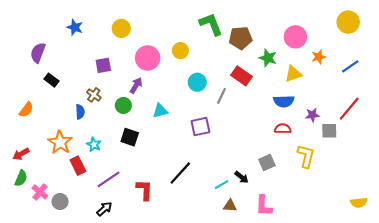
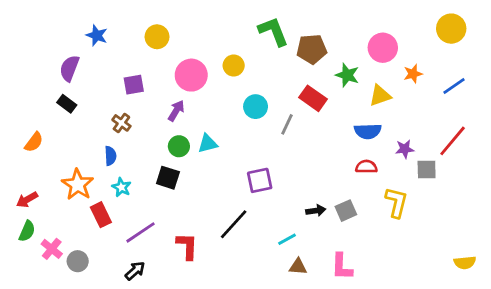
purple semicircle: (38, 53) -> (69, 68), moved
green circle: (123, 105) -> (179, 146), moved
blue semicircle: (80, 112) -> (110, 156), moved
purple square: (200, 127) -> (260, 180), moved
black arrow: (242, 177) -> (316, 211), moved, turned -48

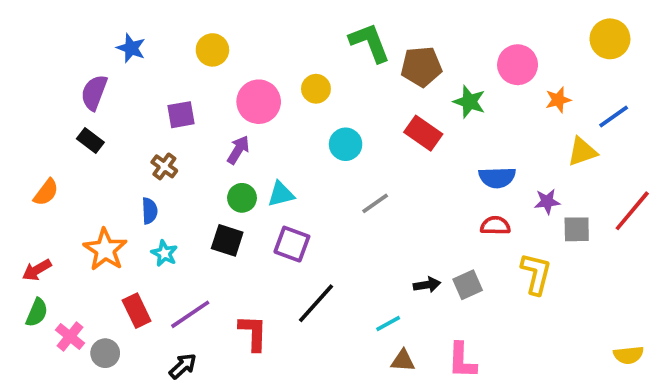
yellow triangle: (380, 96) -> (582, 152), moved
gray line: (287, 124) -> (375, 203), moved, turned 30
red line: (453, 141) -> (632, 211), moved
purple square: (260, 180) -> (292, 244), moved, turned 32
red rectangle: (101, 215) -> (137, 311), moved

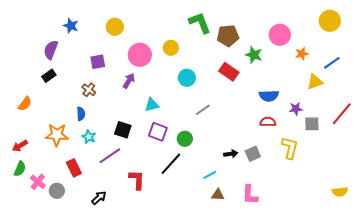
black rectangle: (90, 141) -> (49, 76), turned -72
green circle: (242, 198) -> (185, 139), moved
orange star: (105, 250) -> (57, 135), turned -30
purple line: (190, 314) -> (110, 156), moved

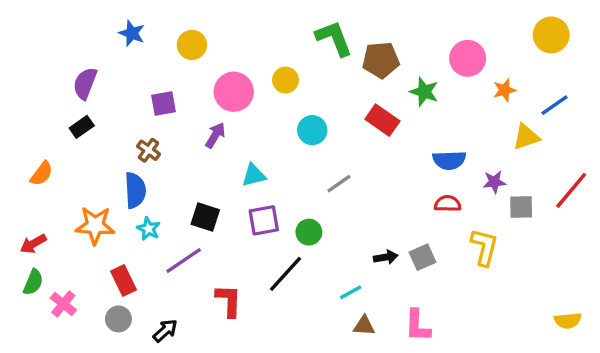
blue star: (71, 26) -> (132, 33), moved
blue semicircle: (81, 114) -> (135, 190), size x1.5
purple square: (158, 132) -> (264, 220), turned -30
gray circle: (57, 191) -> (118, 319), moved

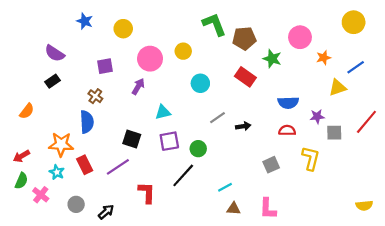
purple semicircle: (85, 83) -> (55, 53), turned -78
cyan star: (149, 229) -> (57, 172), moved
black arrow: (386, 257) -> (243, 126), moved
red rectangle: (123, 281) -> (85, 165), moved

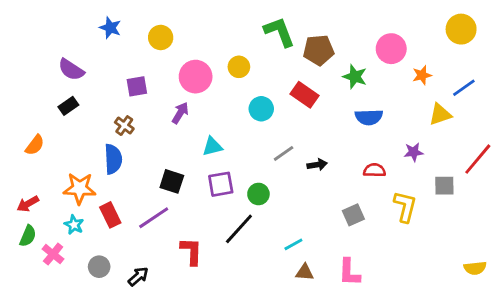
red rectangle: (245, 77) -> (305, 95), moved
blue semicircle: (288, 103) -> (369, 117), moved
gray square: (334, 133) -> (444, 186), moved

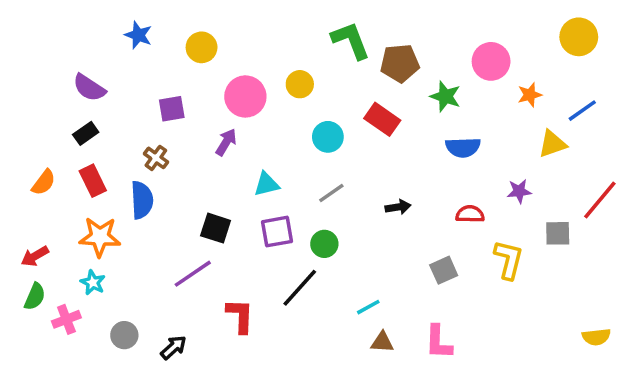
gray line: (284, 153) -> (331, 193), moved
red rectangle: (110, 215) -> (93, 181), moved
pink cross: (53, 254) -> (66, 319), turned 30

